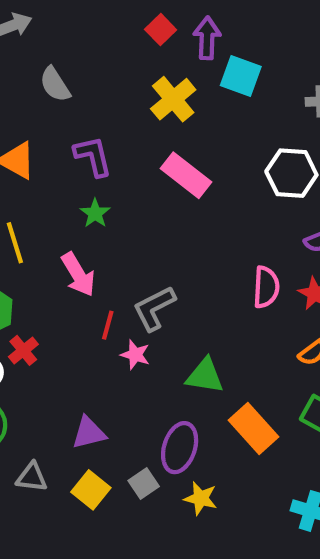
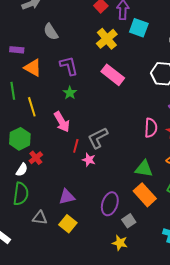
green triangle: (205, 376) -> (144, 169), moved
gray square: (144, 484) -> (129, 221), moved
yellow star: (201, 498) -> (120, 243), moved

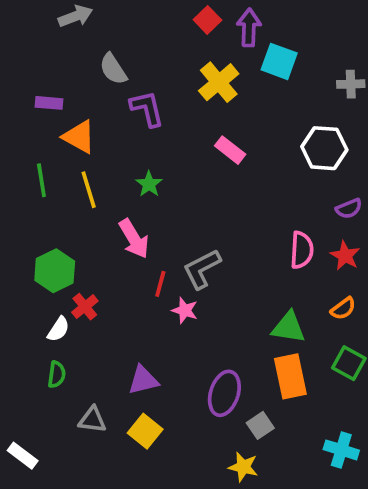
purple L-shape: (69, 66) -> (147, 109), moved
pink rectangle: (113, 75) -> (230, 150), size x0.7
yellow line: (32, 107) -> (89, 190), moved
green semicircle: (21, 194) -> (57, 374), size x0.6
orange rectangle: (145, 195) -> (290, 376), turned 30

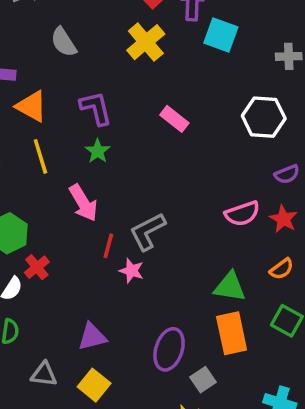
yellow cross: (219, 82) -> (146, 42), moved
purple L-shape: (147, 109) -> (96, 108), moved
pink semicircle: (302, 250) -> (242, 214), turned 68

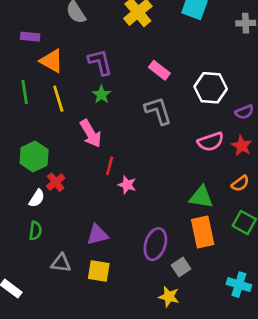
white hexagon: (264, 117) -> (211, 88), moved
gray L-shape: (148, 231) -> (158, 111), moved, turned 100
yellow square: (94, 385) -> (99, 271), turned -30

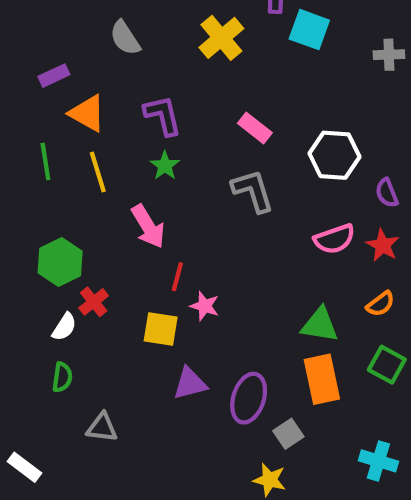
purple rectangle: (30, 37) -> (54, 76), turned -30
purple semicircle: (244, 112) -> (387, 193), turned 90
purple triangle: (97, 235) -> (190, 383), moved
yellow square: (99, 271) -> (161, 329), moved

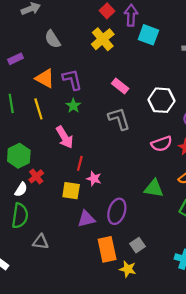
orange triangle: (87, 113) -> (45, 78), moved
green semicircle: (62, 377) -> (20, 216), size x1.6
orange rectangle: (322, 379) -> (107, 249), moved
purple ellipse: (249, 398) -> (117, 211), moved

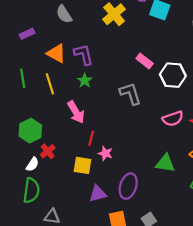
pink rectangle: (120, 86) -> (145, 61), moved

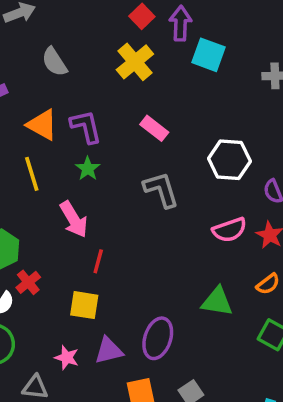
pink rectangle: (145, 61) -> (154, 128), moved
pink star: (105, 153) -> (67, 358), moved

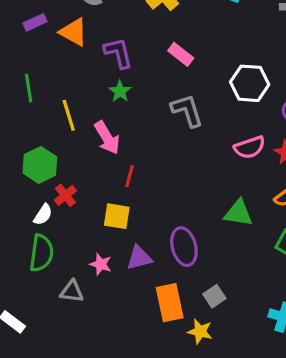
orange triangle: (42, 125) -> (73, 32), moved
yellow line: (32, 174) -> (69, 115), moved
purple ellipse: (158, 338) -> (184, 247), turned -33

